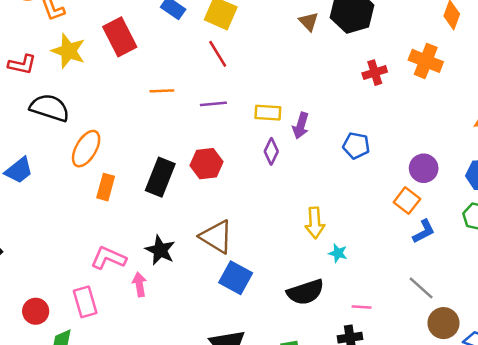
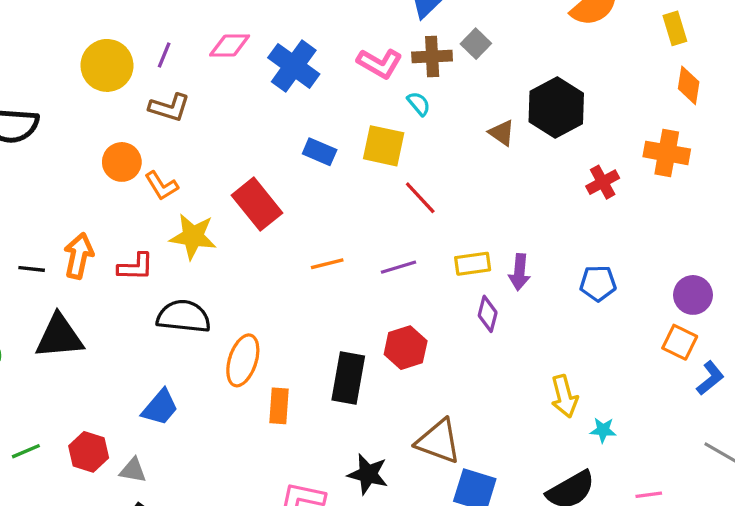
red line: (218, 54) -> (420, 198), moved

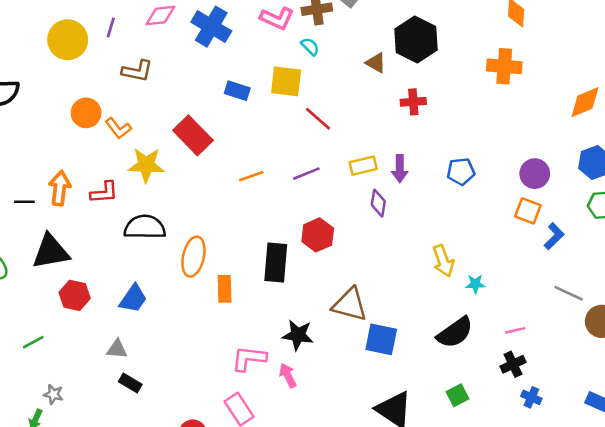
brown L-shape: (169, 107) -> (137, 71), moved
red cross: (603, 182) -> (413, 102), moved, turned 30
red hexagon: (89, 452) -> (75, 295), moved

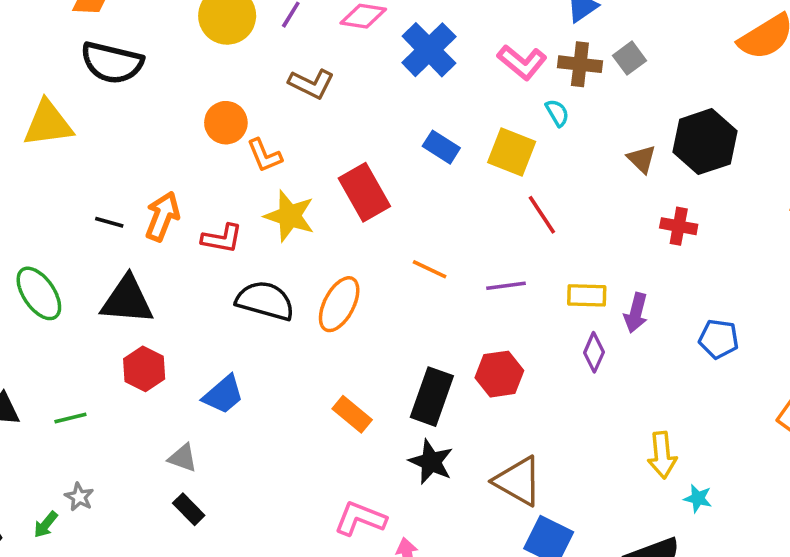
orange line: (251, 176) -> (430, 269), turned 30
orange ellipse: (193, 257) -> (339, 304), moved
orange rectangle: (225, 289) -> (352, 414), turned -64
black star: (298, 335) -> (431, 462), moved

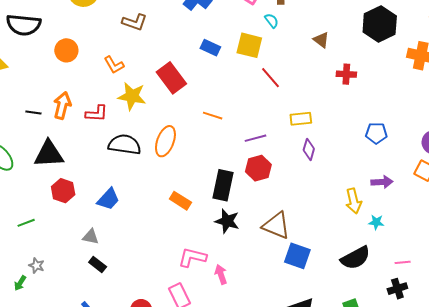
orange circle: (226, 123) -> (66, 50), moved
black hexagon: (705, 142) -> (380, 24), moved
purple line: (506, 286) -> (255, 138), moved
purple arrow: (636, 313) -> (382, 182), moved, turned -100

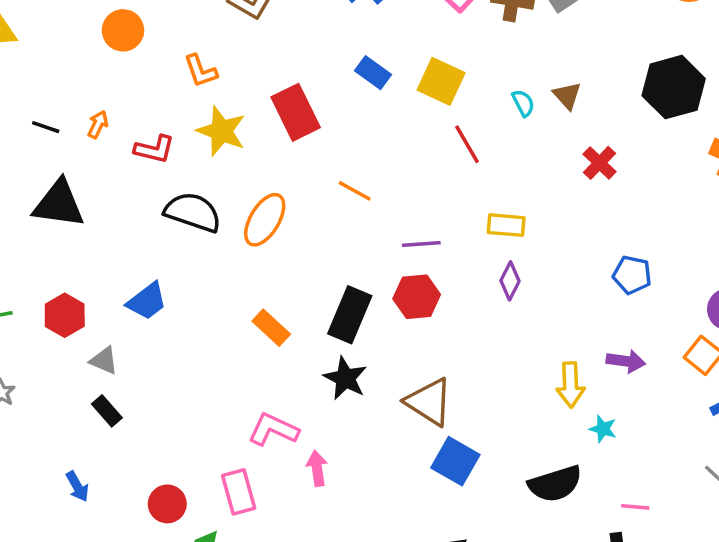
cyan semicircle: (272, 21) -> (523, 103), moved
red cross: (346, 74) -> (599, 163), turned 30
orange arrow: (62, 106) -> (98, 124), size x0.6
red hexagon: (63, 191) -> (65, 315), moved

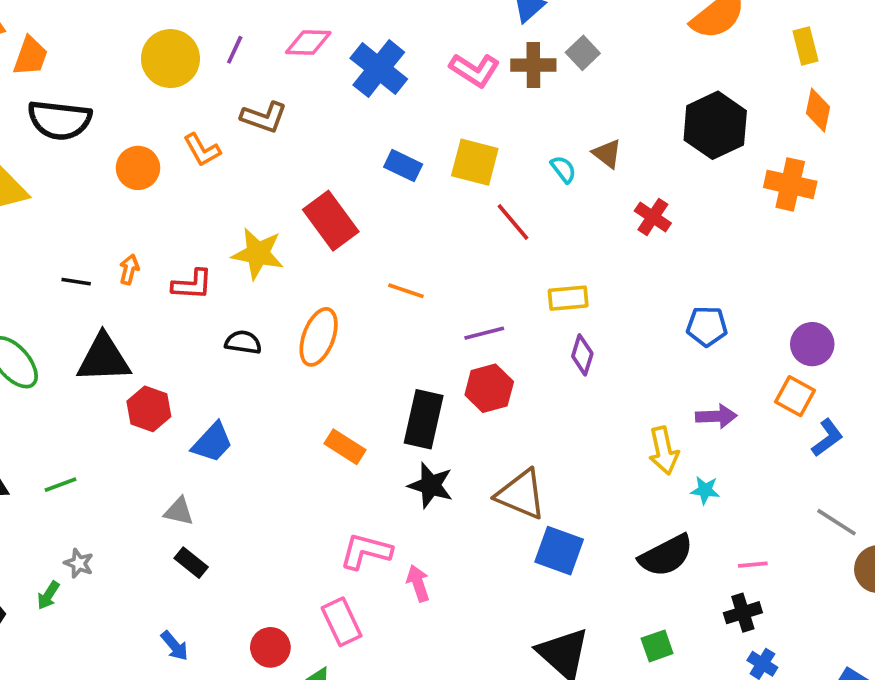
orange L-shape: (200, 71) -> (202, 150), moved
black semicircle: (193, 212) -> (243, 342), size x0.6
red hexagon: (65, 315) -> (149, 409), moved

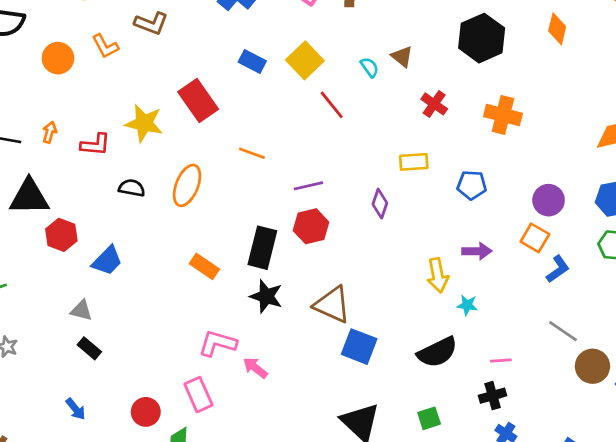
yellow square: (475, 162) -> (305, 60), turned 30
orange cross: (790, 184) -> (503, 115), moved
yellow rectangle: (568, 298) -> (414, 162), moved
pink arrow: (418, 583) -> (255, 368), turned -35

